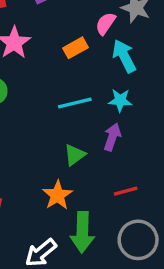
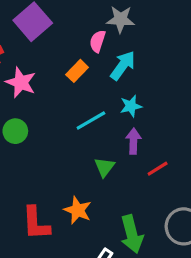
cyan arrow: (124, 56) -> (123, 65), turned 80
red line: (126, 191) -> (158, 169), moved
orange star: (57, 195) -> (78, 210), moved

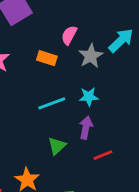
gray star: (121, 19) -> (91, 56), moved, turned 30
cyan arrow: (123, 65) -> (121, 40), moved
orange rectangle: (77, 71) -> (47, 58), turned 54

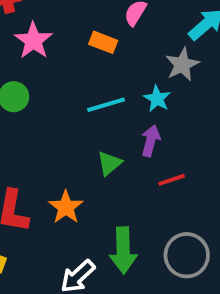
gray star: (91, 56) -> (182, 65), moved
cyan star: (89, 97) -> (157, 99), turned 30

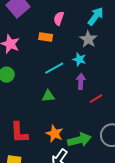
green triangle: (109, 163) -> (48, 96), moved, turned 48
orange star: (66, 207) -> (55, 134), moved
green arrow: (123, 250) -> (79, 140), turned -90

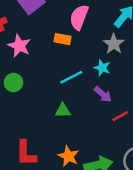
pink semicircle: (59, 18) -> (79, 17), size x1.5
purple arrow: (81, 81) -> (103, 94), turned 126

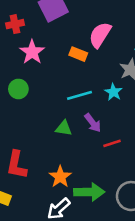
purple arrow: (103, 94) -> (93, 123), moved
red line: (120, 116) -> (112, 143), moved

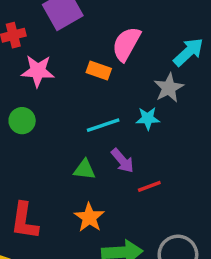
pink star: (32, 52) -> (38, 71), turned -30
cyan star: (113, 92) -> (148, 118), turned -30
orange star: (60, 177) -> (89, 217), moved

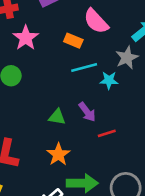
pink semicircle: (126, 44) -> (96, 21), turned -76
pink star: (38, 71) -> (26, 38), turned 30
cyan line: (103, 125) -> (84, 67), moved

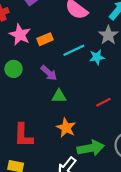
orange rectangle: (73, 41) -> (45, 39), moved, turned -35
purple arrow: (87, 112) -> (49, 73), moved

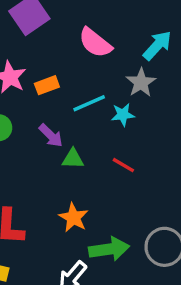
green triangle: (59, 96) -> (73, 159), moved
red line: (103, 102) -> (123, 165), moved, turned 56

